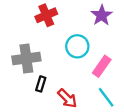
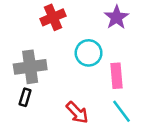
pink rectangle: (102, 66) -> (116, 76), turned -40
black rectangle: (41, 84) -> (25, 97), moved

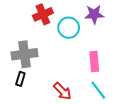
purple star: (116, 17) -> (94, 14), turned 30
cyan circle: (89, 53) -> (69, 28), moved

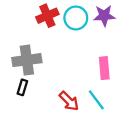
cyan circle: (69, 28) -> (76, 18), moved
cyan line: (98, 90) -> (96, 100), moved

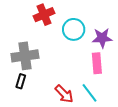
purple star: (104, 16) -> (102, 38), moved
cyan circle: (76, 18) -> (74, 29), moved

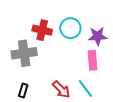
red cross: (44, 15) -> (42, 30), moved, turned 36
black rectangle: (21, 81) -> (23, 90), moved

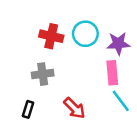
gray cross: (24, 53) -> (43, 74), moved, size x0.7
cyan line: (85, 88) -> (121, 101), moved

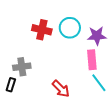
gray cross: (43, 74) -> (22, 67), moved
black rectangle: (28, 109) -> (11, 85), moved

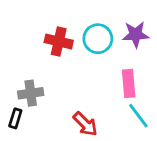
purple star: (97, 36) -> (136, 34), moved

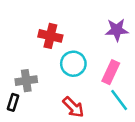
cyan circle: (98, 39) -> (73, 64), moved
pink rectangle: (129, 83) -> (111, 72), turned 30

